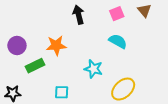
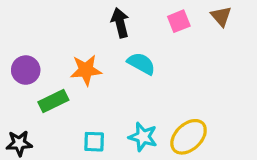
cyan semicircle: (118, 41) -> (141, 64), moved
cyan star: (93, 69) -> (143, 137), moved

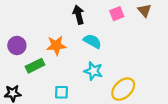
cyan star: (143, 137) -> (93, 71), moved

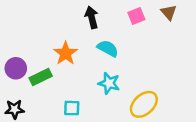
purple circle: (17, 45) -> (16, 68), moved
orange star: (56, 45) -> (66, 53), turned -30

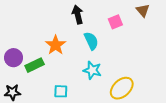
pink square: (136, 16) -> (115, 22), moved
cyan semicircle: (108, 48) -> (91, 41), turned 36

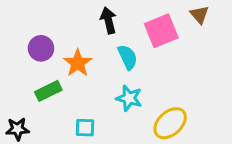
pink square: (115, 22) -> (161, 31), size x1.6
purple circle: (14, 58) -> (41, 48), moved

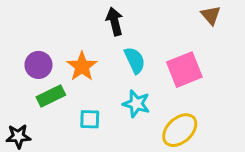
pink square: (161, 31) -> (184, 70), moved
purple circle: (41, 48) -> (38, 65), moved
cyan square: (85, 128) -> (90, 119), moved

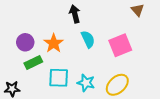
cyan star: (136, 104) -> (86, 83), moved
cyan square: (90, 119) -> (59, 78), size x1.5

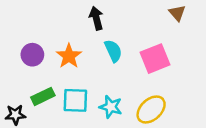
green rectangle: (33, 63) -> (43, 96), moved

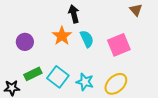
orange star: (69, 56) -> (62, 36), moved
cyan square: (75, 100) -> (58, 77), turned 35

